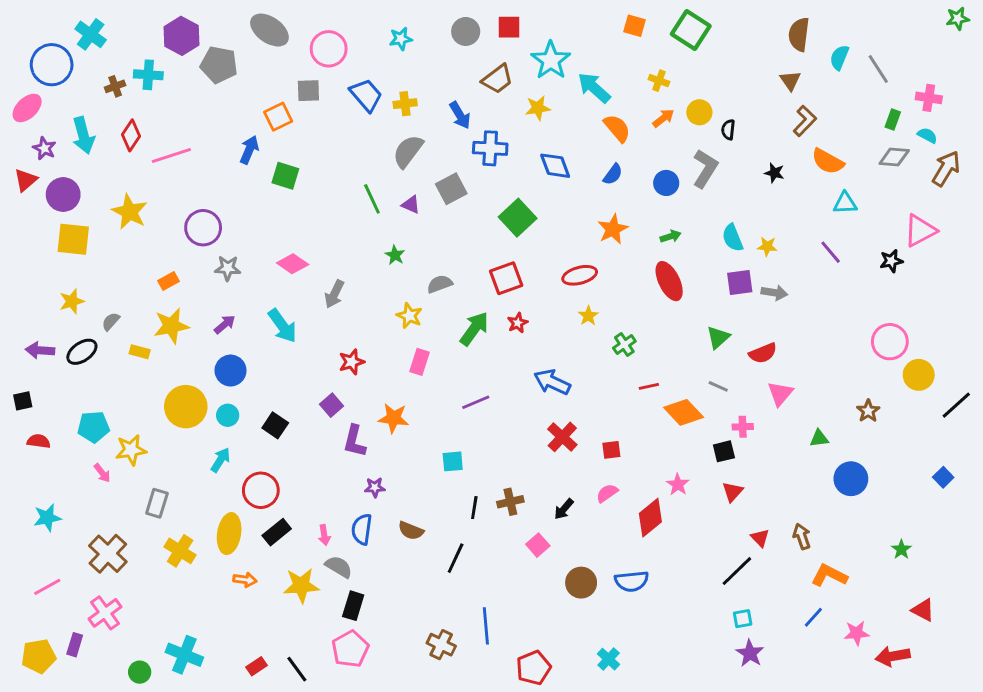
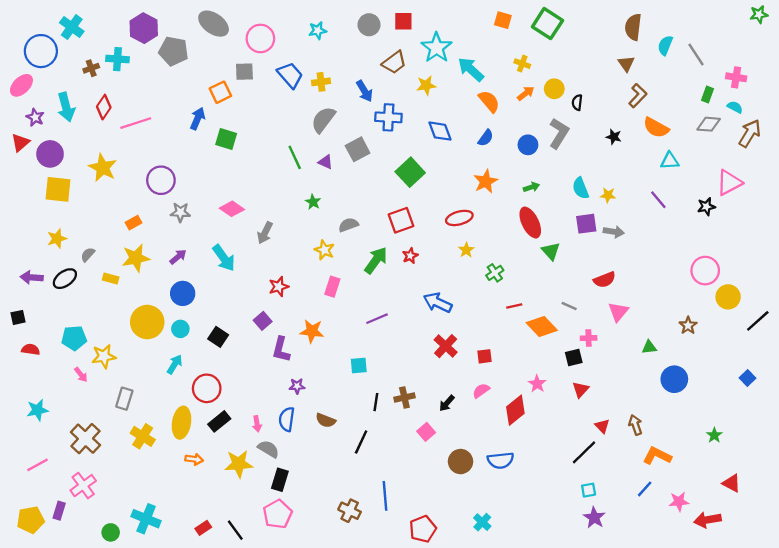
green triangle: (718, 337) -> (551, 251), moved, turned -30

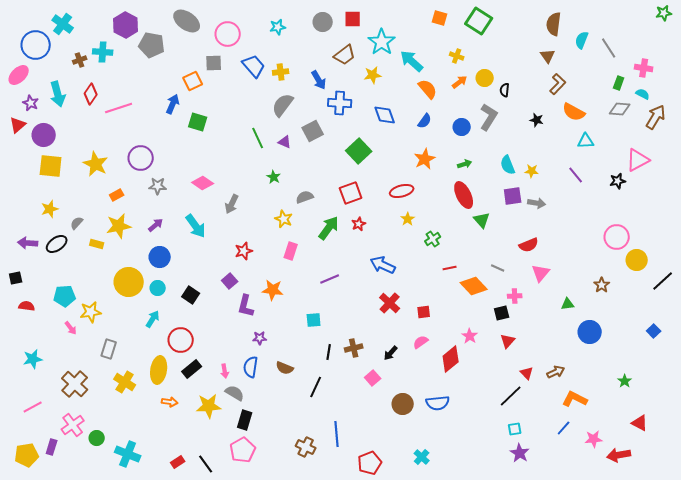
yellow star: (103, 168) -> (96, 164), moved
brown arrow: (635, 425) -> (556, 372), turned 84
green circle: (111, 532) -> (97, 438), moved

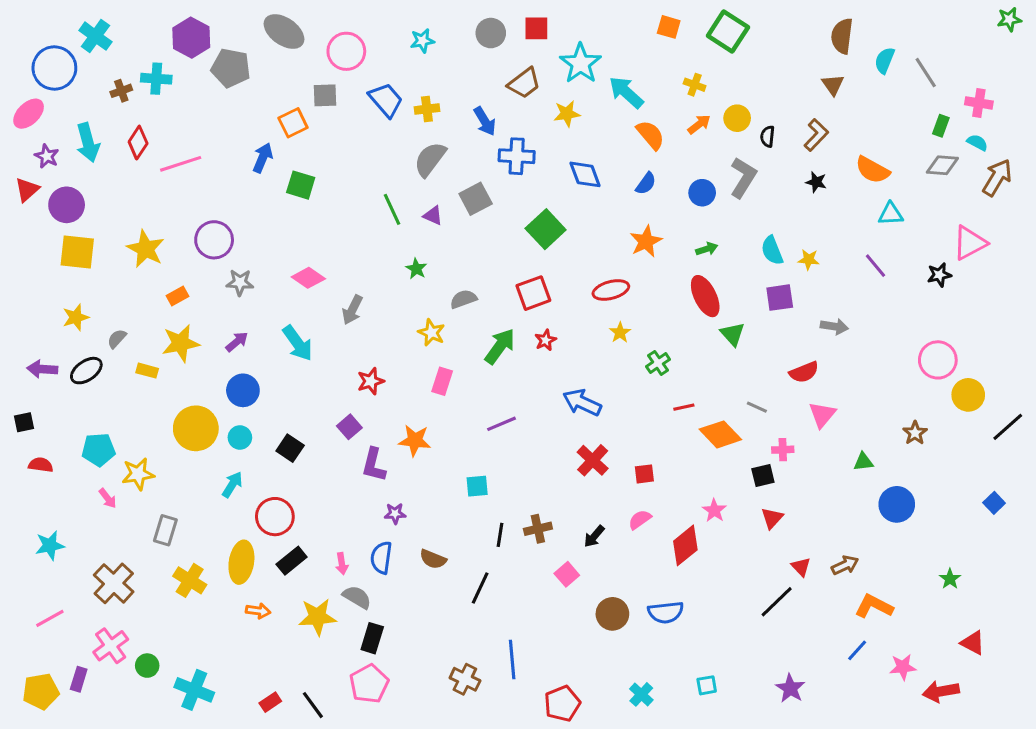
brown L-shape: (558, 84) -> (816, 135), moved
gray arrow: (537, 203) -> (834, 326), moved
cyan square: (515, 429) -> (707, 685), moved

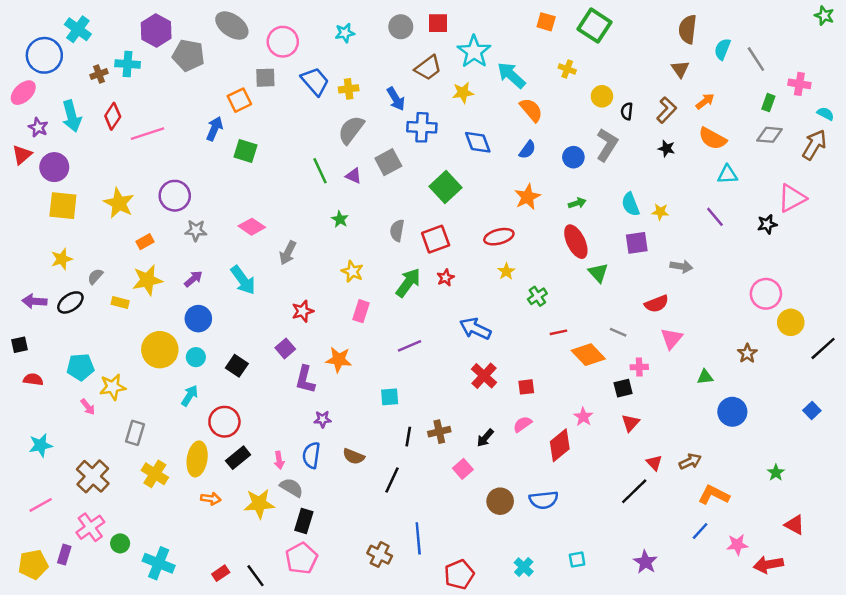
green star: (1009, 19) -> (824, 16), turned 30
orange arrow: (699, 124) -> (705, 101), moved
cyan semicircle: (977, 143) -> (825, 114), moved
gray semicircle: (463, 299) -> (397, 230), moved, turned -60

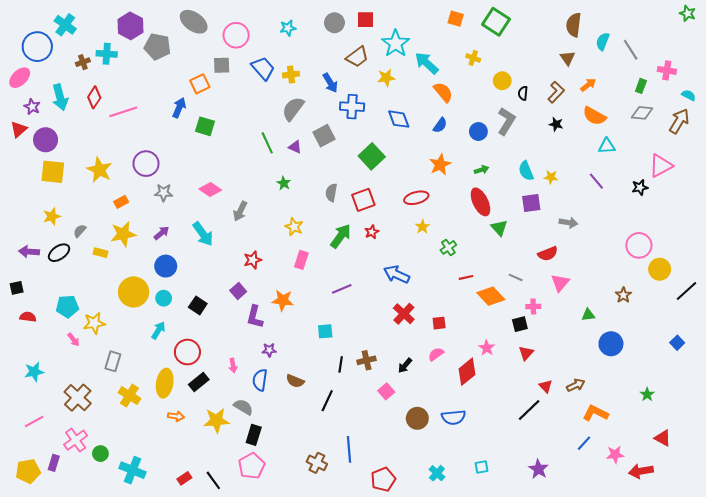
pink arrow: (279, 460) -> (233, 366), moved

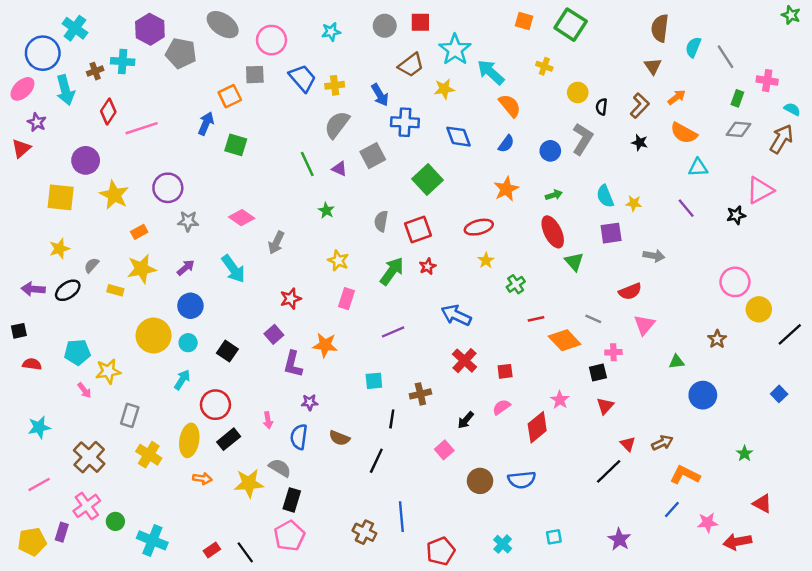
cyan arrow: (60, 97) -> (65, 90), moved
purple circle: (46, 140) -> (86, 160), moved
brown cross: (367, 360) -> (420, 394), moved

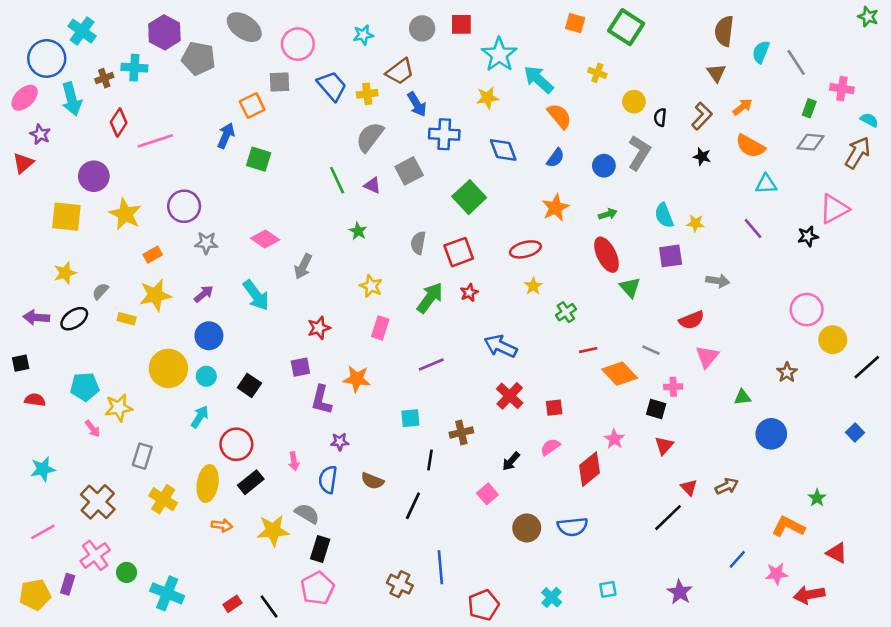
brown trapezoid: (411, 65) -> (400, 72), moved
purple square: (274, 334) -> (300, 367), turned 30
black square: (598, 372) -> (656, 409), turned 30
orange L-shape: (685, 475) -> (788, 527), moved

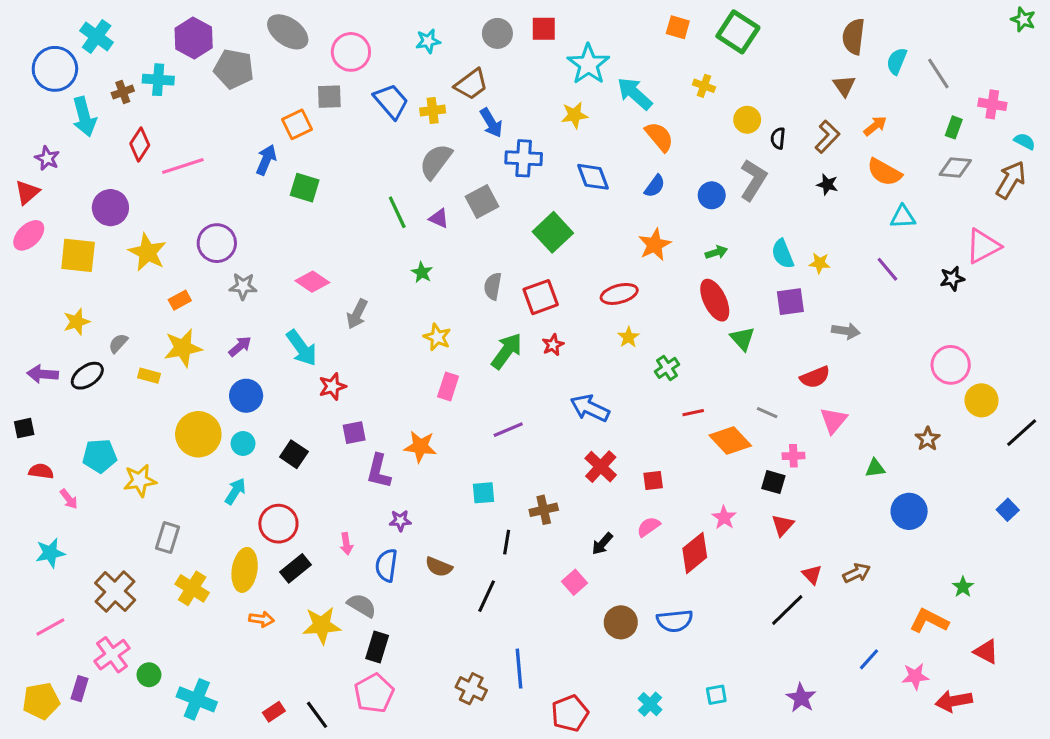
pink ellipse: (25, 98) -> (29, 235), moved
red star: (319, 328) -> (332, 386), moved
pink arrow: (93, 429) -> (69, 499), moved

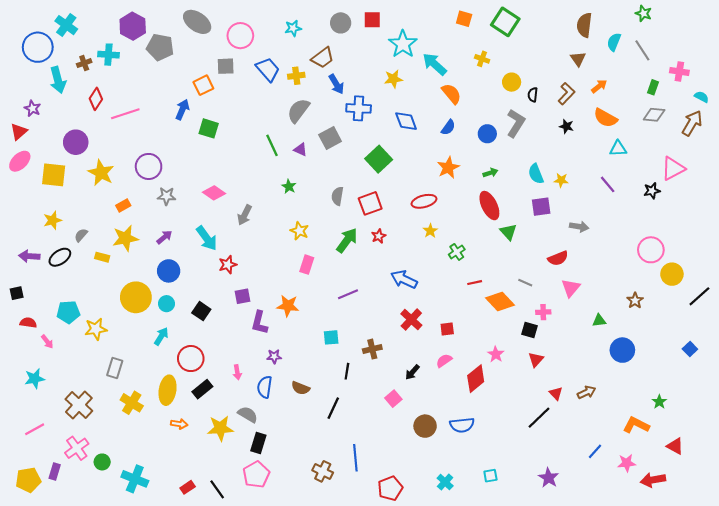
green star: (1023, 20) -> (643, 13), moved

